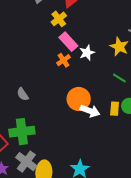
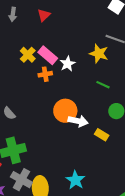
yellow cross: (59, 19) -> (28, 55), moved
orange cross: (63, 60) -> (45, 74), turned 32
yellow rectangle: (115, 109) -> (102, 135), moved, turned -56

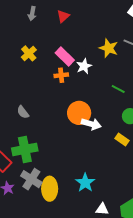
yellow star: (99, 54) -> (109, 48), moved
yellow cross: (28, 55) -> (29, 53), moved
yellow rectangle: (102, 135) -> (122, 140), moved

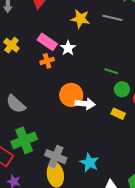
yellow star: (109, 48) -> (80, 19), moved
green line: (118, 89) -> (111, 71), moved
gray semicircle: (23, 112) -> (16, 104), size x1.5
gray cross: (31, 179) -> (56, 157), moved

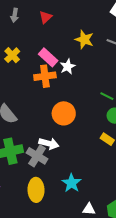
orange cross: (47, 61) -> (45, 76), size x1.5
white arrow: (85, 104) -> (49, 144), moved
gray cross: (56, 157) -> (37, 156), moved

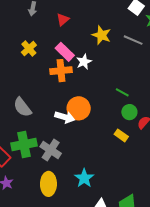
red triangle: (46, 17) -> (63, 20), moved
white arrow: (49, 144) -> (65, 117), moved

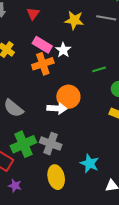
green line: (122, 92) -> (99, 69), moved, turned -32

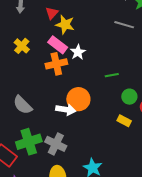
yellow star: (74, 20) -> (65, 25), moved

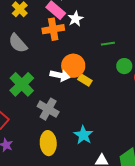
gray semicircle: (23, 105) -> (18, 43), moved
yellow rectangle: (124, 121) -> (85, 80), moved
green cross: (29, 142) -> (22, 84), moved, turned -30

